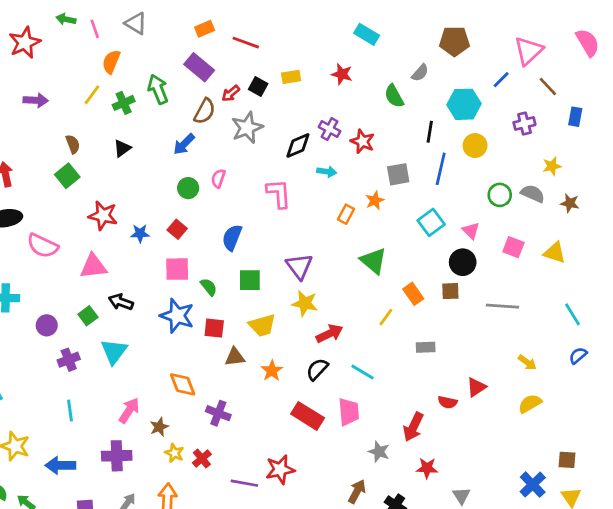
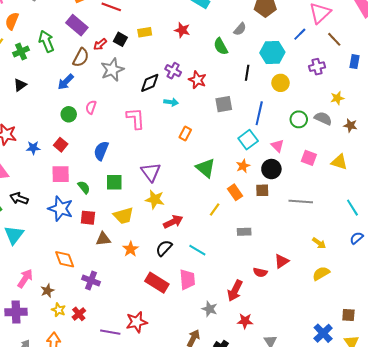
blue line: (441, 169) -> (259, 113), moved
orange star: (375, 200) -> (243, 166), moved

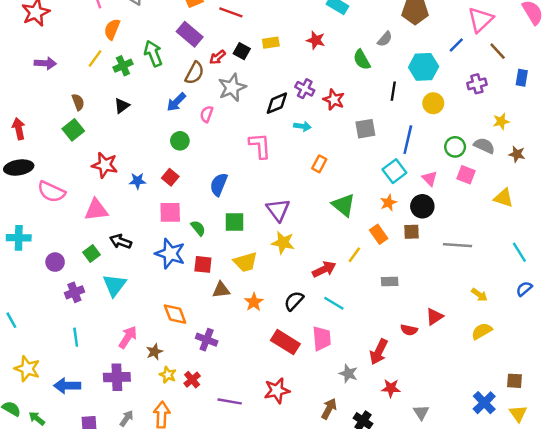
pink semicircle: (91, 107) -> (207, 114), moved
pink square: (309, 158) -> (466, 175), moved
red arrow: (173, 222) -> (324, 269), moved
red star: (137, 322) -> (277, 391), moved

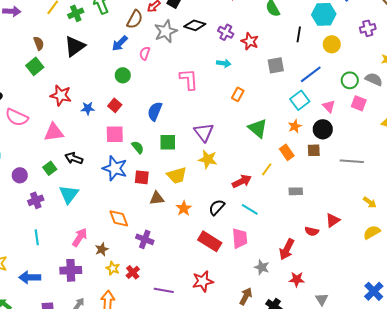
black diamond: (277, 103) -> (195, 25), moved, turned 40
black triangle: (122, 106) -> (75, 46), size x1.6
blue line: (408, 140) -> (311, 74), turned 40

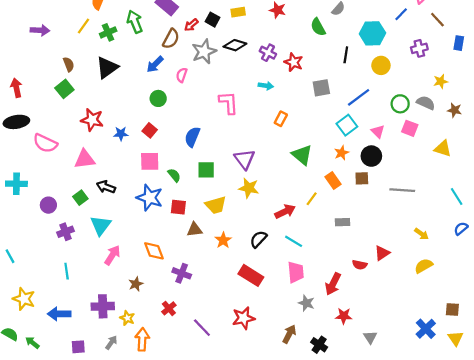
pink arrow: (80, 237) -> (112, 255), moved
pink trapezoid: (240, 238) -> (296, 272), moved
yellow star: (113, 268) -> (127, 318), moved
purple line: (164, 290) -> (202, 328), turned 36

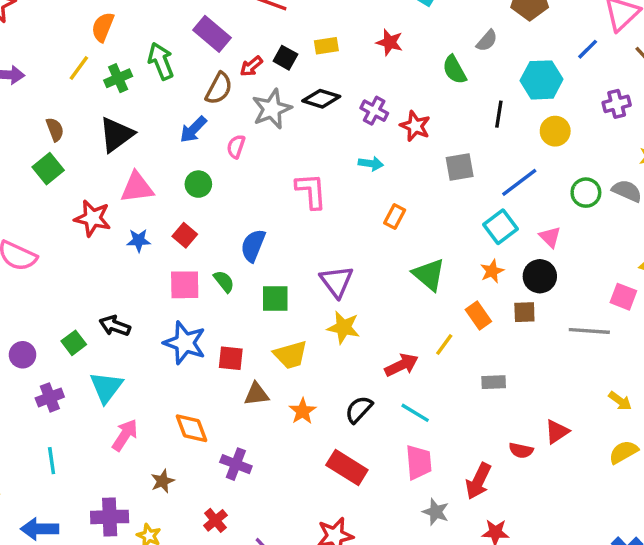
pink square: (410, 128) -> (623, 297), moved
pink triangle: (85, 159) -> (137, 187), moved
green semicircle: (174, 175) -> (224, 281), moved

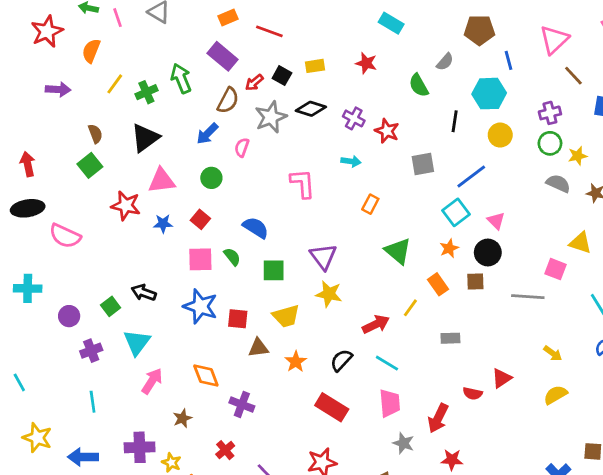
orange semicircle: (103, 27) -> (91, 51), moved
blue line: (588, 49) -> (509, 60), moved, turned -60
green circle: (586, 193) -> (550, 143), moved
blue semicircle: (253, 246) -> (256, 228), turned 100

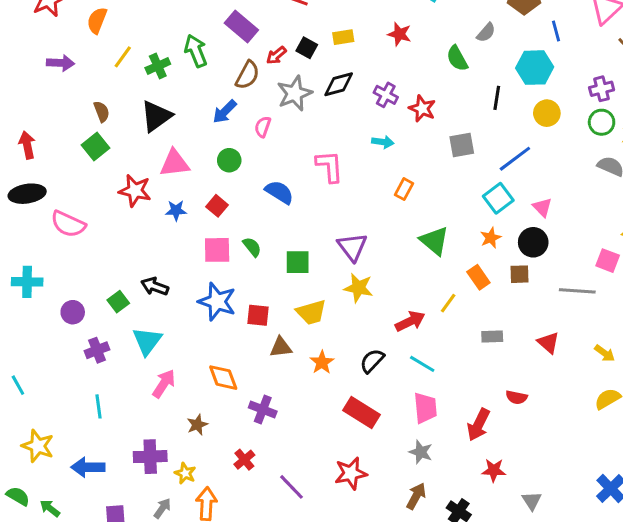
black diamond: (311, 109) -> (339, 84), turned -32
blue semicircle: (256, 228) -> (279, 192), moved
red triangle: (502, 378) -> (548, 343), moved, turned -45
gray star: (403, 443) -> (421, 452), moved

